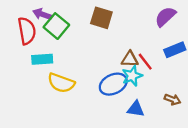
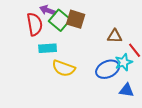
brown square: (101, 18) -> (76, 19), moved
brown triangle: (130, 59) -> (115, 36), moved

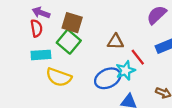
green square: (60, 20) -> (69, 42), moved
red semicircle: (35, 24) -> (36, 28), moved, size x0.7

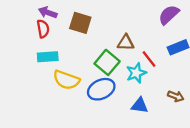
green square: (69, 42) -> (107, 62), moved
blue ellipse: (108, 78) -> (101, 89), moved

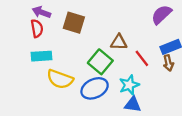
cyan star: (136, 73) -> (129, 85), moved
brown arrow: (176, 96) -> (168, 63), moved, turned 56

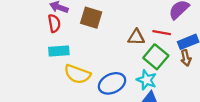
red line: (142, 58) -> (162, 33), moved, turned -42
green square: (100, 62) -> (156, 57), moved
cyan star: (129, 85) -> (147, 80), turned -30

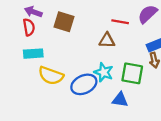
red line: (162, 33) -> (120, 22), moved
green square: (156, 57) -> (132, 73), moved, turned -30
cyan star: (147, 80) -> (104, 72), moved

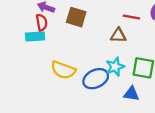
cyan rectangle: (33, 54) -> (35, 36), moved
cyan star: (104, 72) -> (115, 67), turned 30

